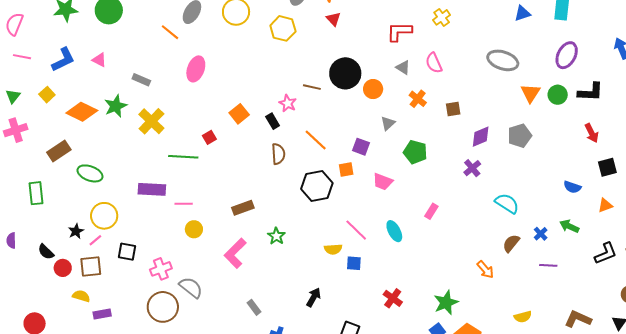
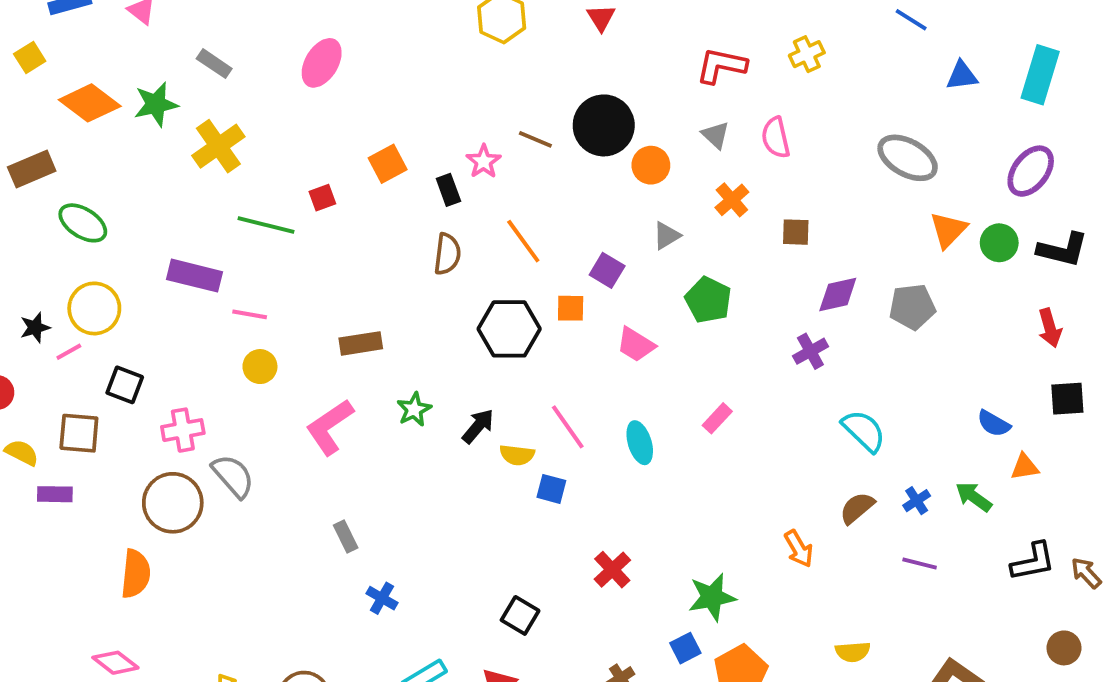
orange triangle: (605, 205) -> (1025, 467), moved
brown square: (91, 267) -> (79, 433), moved
black arrow: (314, 297) -> (478, 426), moved

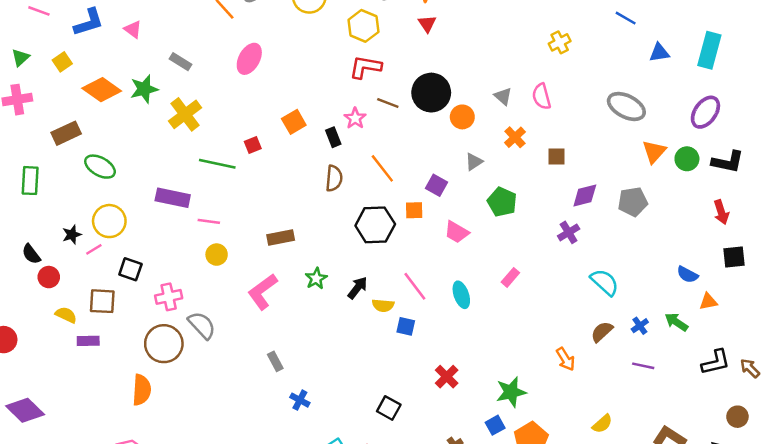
red L-shape: (721, 66) -> (365, 67), moved
yellow semicircle: (853, 652) -> (602, 424), turned -35

